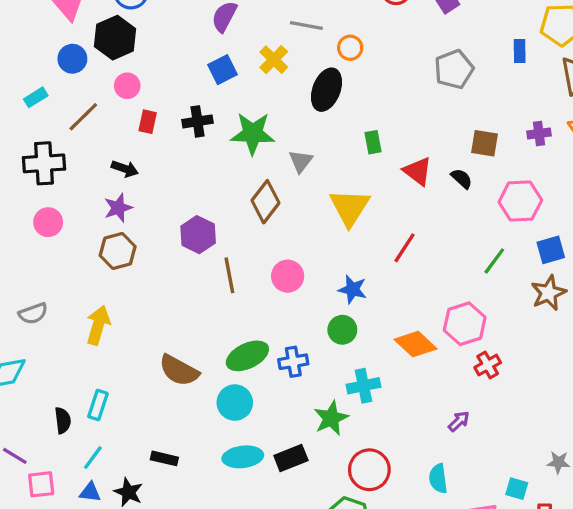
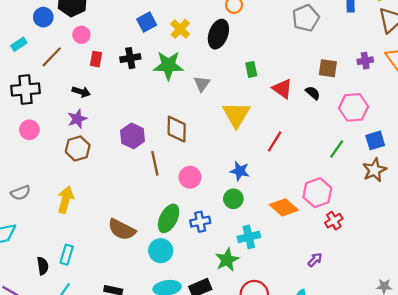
yellow cross: (274, 60) -> (180, 29), moved
brown diamond: (266, 202) -> (177, 129), moved, turned -36
pink circle: (288, 276) -> (190, 177), moved
green ellipse: (247, 356) -> (169, 218), turned -36

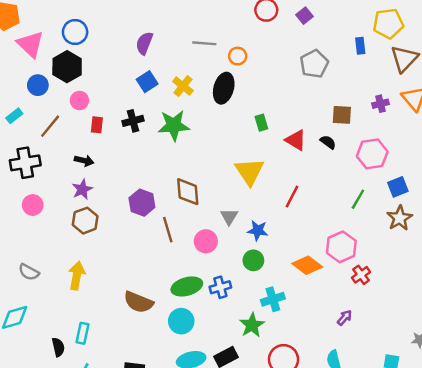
gray triangle: (202, 84) -> (229, 217), moved
gray semicircle: (21, 193) -> (29, 272), turned 54
green ellipse: (169, 218) -> (187, 286), turned 52

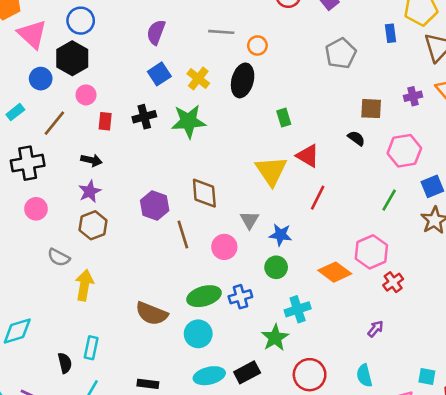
red triangle: (296, 140) -> (308, 156), moved
gray semicircle: (29, 272) -> (59, 257), moved

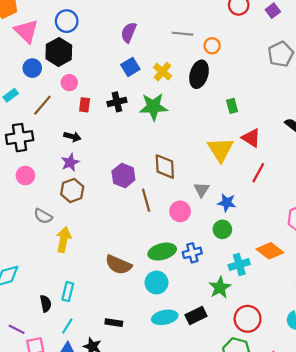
orange diamond: (335, 272) -> (270, 251), moved

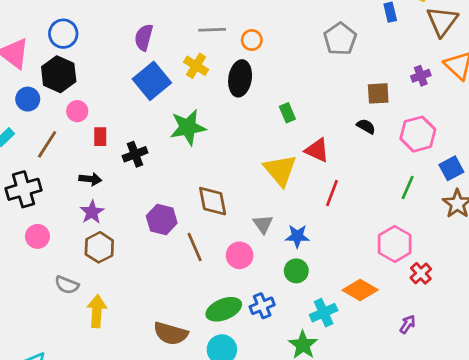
blue square: (130, 67) -> (152, 81), size x1.5
yellow cross: (162, 72) -> (196, 66), moved
black cross: (117, 102) -> (135, 154), moved

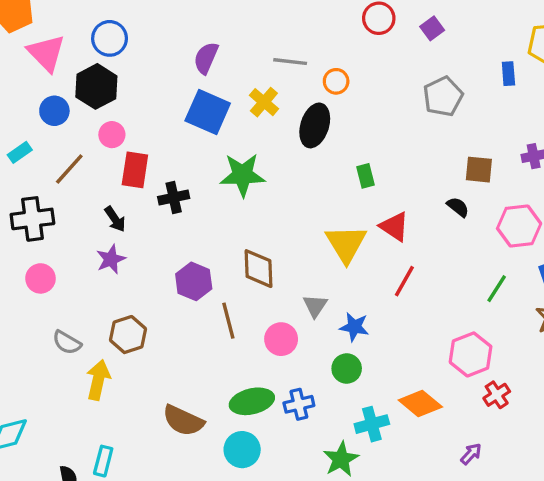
blue square: (152, 81) -> (208, 112), turned -36
red rectangle: (100, 137) -> (135, 170), size x1.5
black arrow: (90, 179) -> (115, 219), turned 40
brown hexagon: (99, 247) -> (128, 335), moved

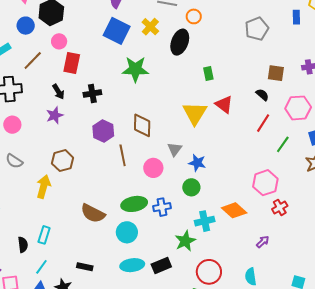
black cross: (174, 198) -> (92, 94), moved
red line: (404, 281) -> (263, 123), moved
gray semicircle: (67, 342) -> (14, 161), moved

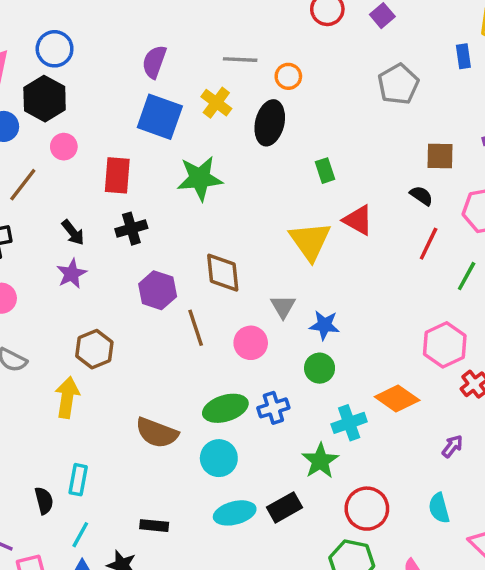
red rectangle: (72, 63) -> (117, 175), moved

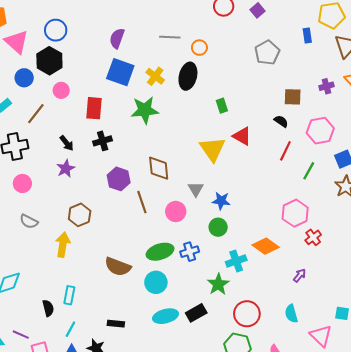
yellow cross: (216, 103) -> (155, 76), moved

